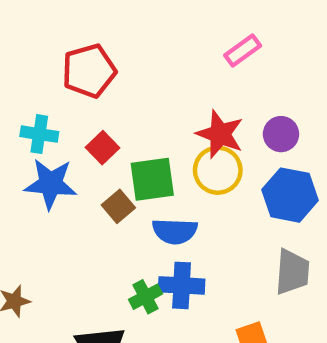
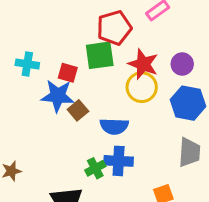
red pentagon: (89, 71) -> (114, 28), moved
red square: (103, 148) -> (68, 73), turned -30
green square: (152, 179) -> (100, 55), moved
blue star: (51, 184) -> (58, 96), moved

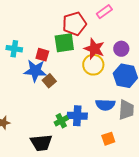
blue semicircle: (114, 126) -> (105, 105), moved

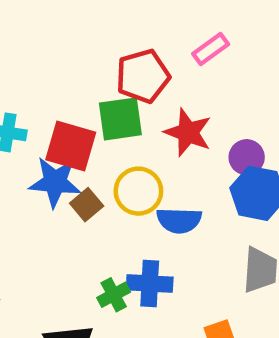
purple circle: (121, 49) -> (247, 157), moved
red square: (42, 55) -> (71, 146), size x1.6
yellow circle: (93, 65) -> (138, 191), moved
blue semicircle: (105, 105) -> (179, 220), moved

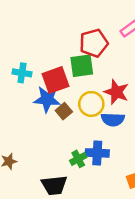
red star: (188, 132) -> (116, 92), moved
red square: (71, 146) -> (55, 80), turned -36

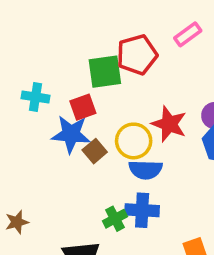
green square: (82, 66) -> (105, 72), moved
red square: (55, 80) -> (83, 107), size x0.7
blue semicircle: (113, 119) -> (145, 170), moved

